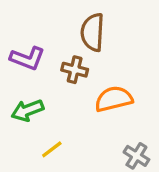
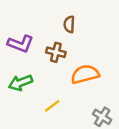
brown semicircle: (93, 32) -> (69, 24), size x0.6
yellow line: (52, 149) -> (52, 106), moved

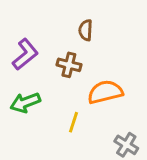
purple L-shape: (21, 44) -> (25, 54), turned -60
yellow line: (52, 106) -> (74, 122), moved, turned -35

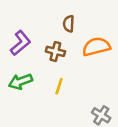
orange semicircle: (105, 92) -> (96, 47), moved
yellow line: (74, 122) -> (59, 86), moved

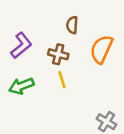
orange semicircle: (96, 47) -> (101, 49), turned -52
yellow line: (59, 86) -> (62, 80), moved, turned -35

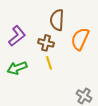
brown semicircle: (72, 25) -> (57, 20), size x1.5

